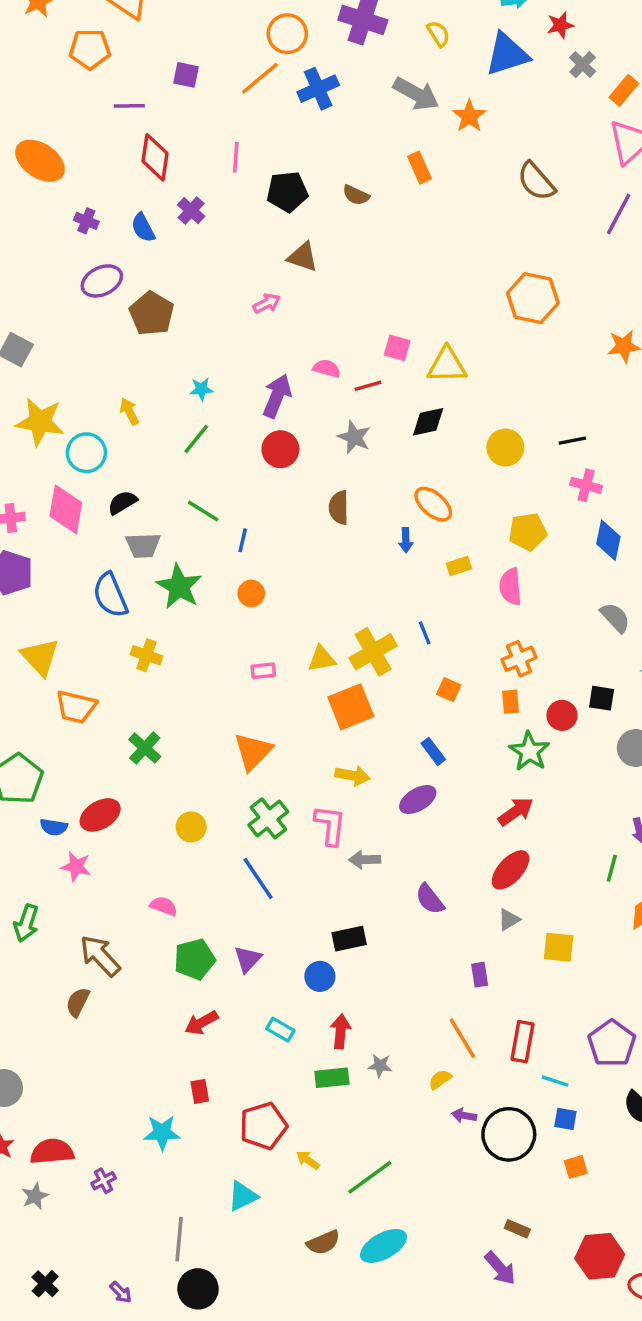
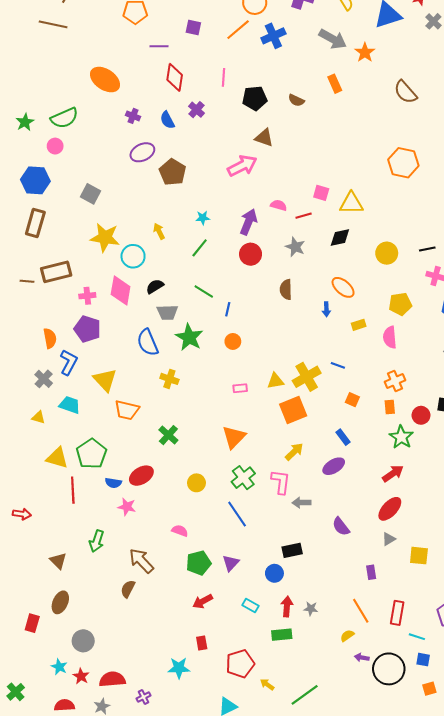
pink arrow: (267, 303) -> (242, 166), size x1.8
blue line: (425, 633) -> (338, 365), turned -48
yellow arrow: (353, 775) -> (294, 452), turned -54
gray star: (380, 1066) -> (311, 609), moved

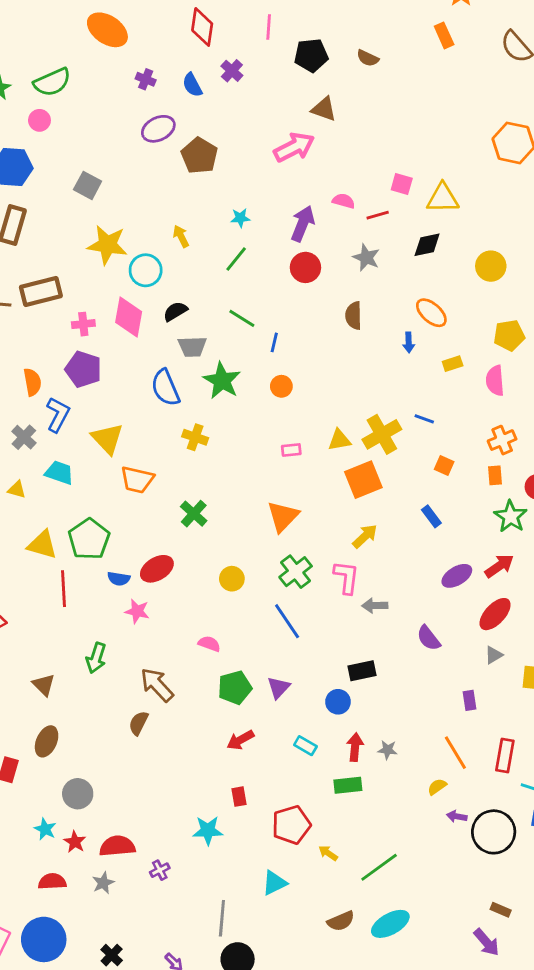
orange rectangle: (335, 84) -> (444, 35), moved
purple ellipse: (334, 466) -> (457, 576), moved

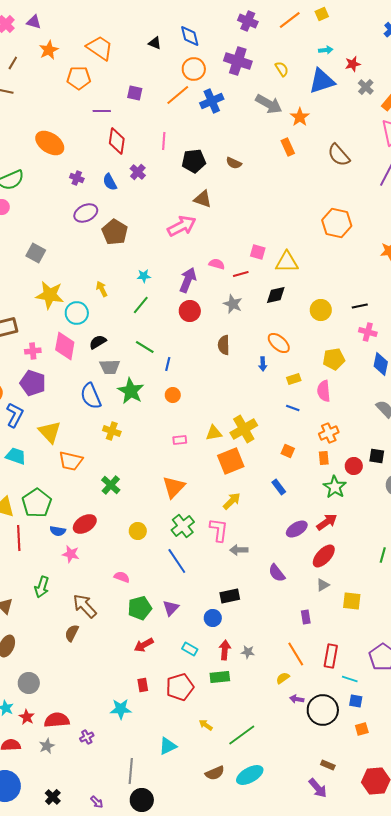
blue line: (424, 419) -> (293, 408), moved
red pentagon: (291, 825) -> (180, 687), moved

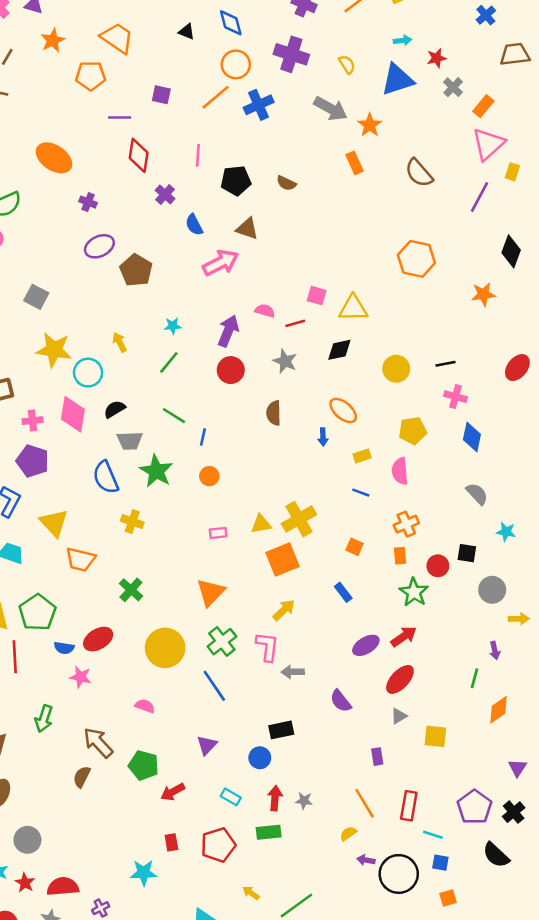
blue semicircle: (110, 182) -> (194, 225), moved
yellow circle: (138, 531) -> (165, 648), size x1.8
green pentagon: (140, 608) -> (144, 765), moved, turned 30

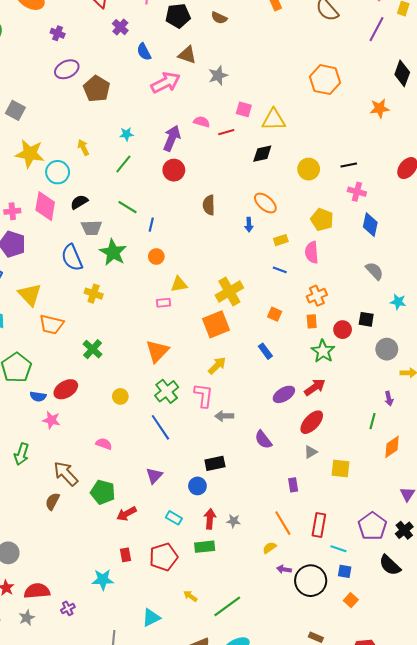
gray star: (285, 361) -> (218, 75), moved, turned 30
yellow pentagon: (413, 431) -> (322, 219), turned 30
yellow triangle: (261, 524) -> (179, 284), moved
yellow circle: (165, 648) -> (120, 396), size x0.5
orange square: (448, 898) -> (351, 600), turned -32

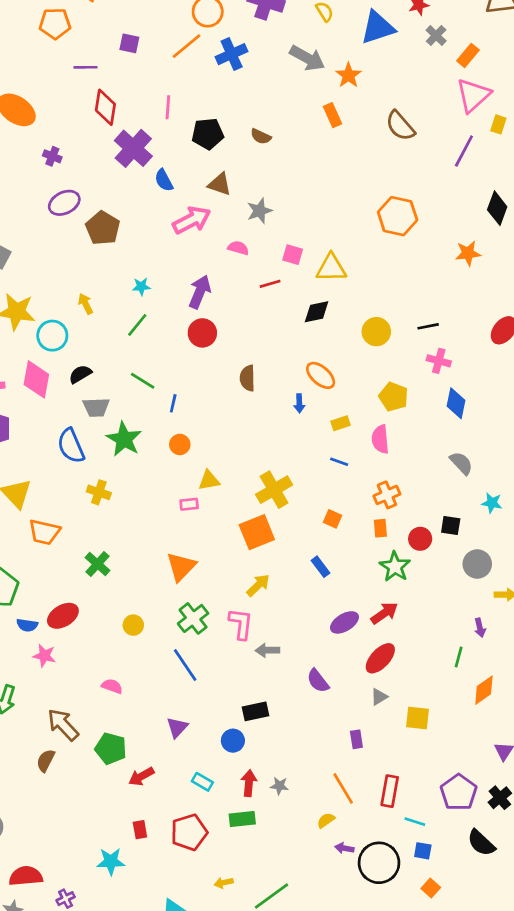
purple cross: (120, 27) -> (133, 148), size x1.8
pink semicircle: (202, 122) -> (238, 248), moved
yellow arrow: (190, 596) -> (224, 883), turned -48

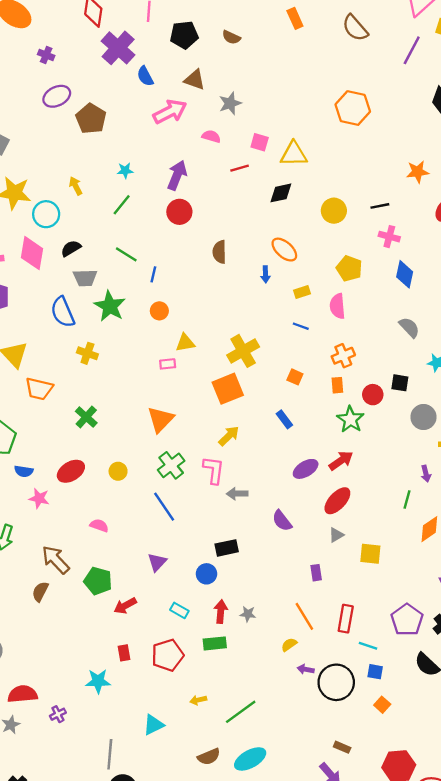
orange star: (468, 253) -> (418, 172), moved
red ellipse: (63, 616) -> (71, 471), moved

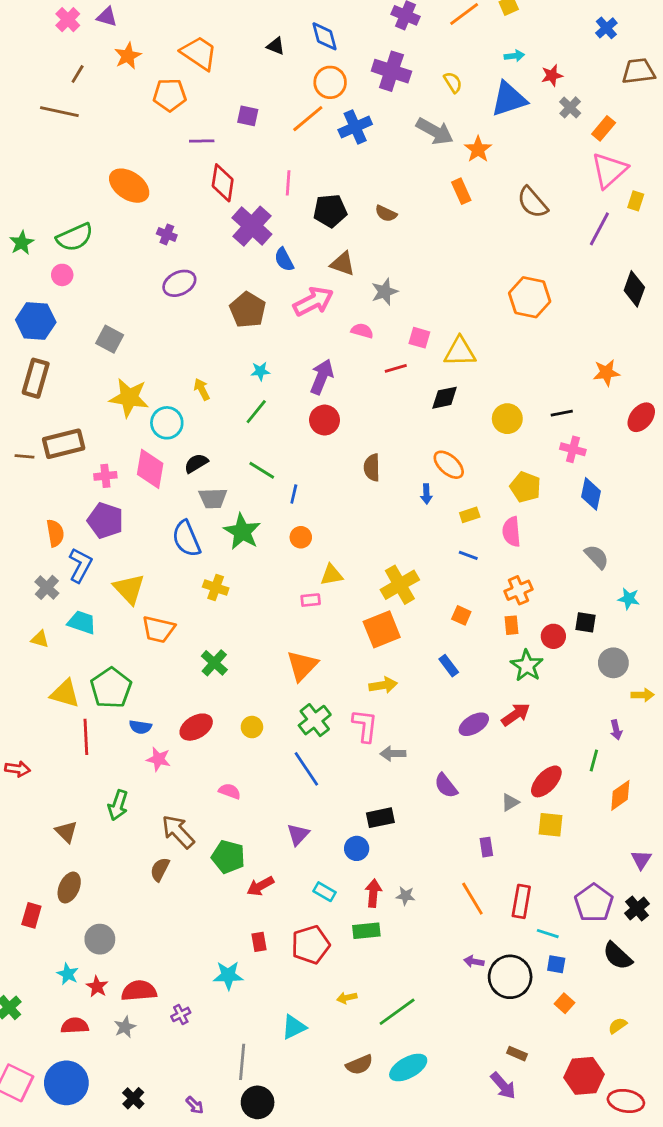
brown pentagon: (91, 119) -> (248, 310), moved
yellow arrow: (229, 436) -> (383, 685), turned 35
red ellipse: (337, 501) -> (546, 781), moved
yellow semicircle: (289, 645) -> (618, 1026), moved

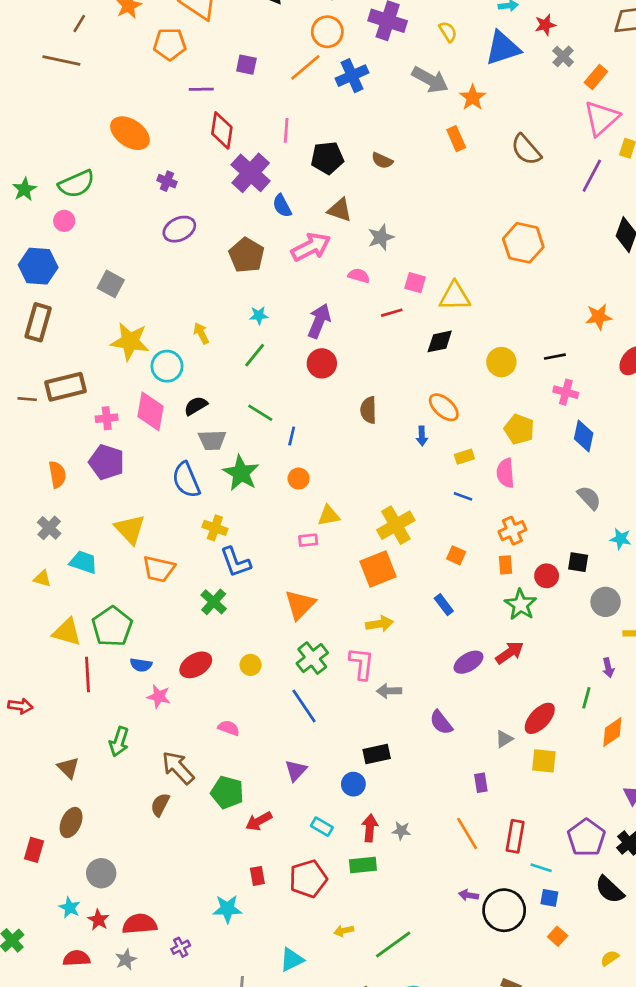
blue L-shape: (80, 565) -> (235, 562), moved, turned 132

